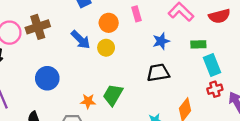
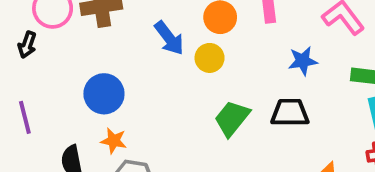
green trapezoid: (113, 95) -> (232, 118), moved
orange star: (88, 101) -> (114, 141), moved

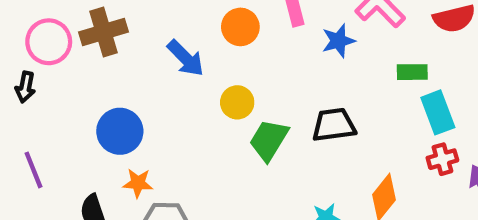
yellow circle: (210, 58) -> (237, 102), moved
blue star: (303, 61) -> (338, 41), moved

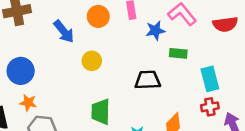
green rectangle: (412, 72) -> (178, 53), moved
green trapezoid: (269, 140) -> (101, 112), moved, turned -36

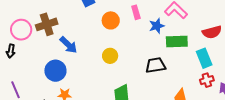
red semicircle: (225, 24) -> (212, 32), moved
blue arrow: (64, 32) -> (68, 45), moved
green rectangle: (178, 53) -> (177, 41), size x1.5

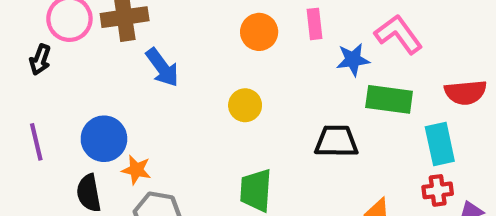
blue circle: (55, 71) -> (104, 139), moved

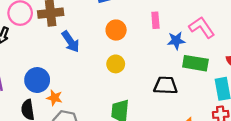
orange circle: (259, 32) -> (116, 30), moved

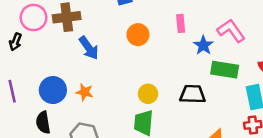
blue star: (176, 41) -> (203, 45), turned -30
yellow circle: (116, 64) -> (148, 94), moved
orange star: (54, 98) -> (85, 92), moved

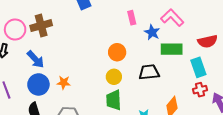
orange circle: (138, 35) -> (117, 52), moved
blue arrow: (89, 48) -> (36, 59), moved

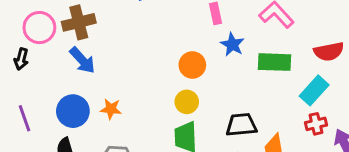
blue star: (152, 32) -> (232, 45), moved
blue arrow: (36, 59) -> (82, 60), moved
cyan rectangle: (198, 67) -> (314, 90), turned 60
black trapezoid: (149, 72) -> (241, 125), moved

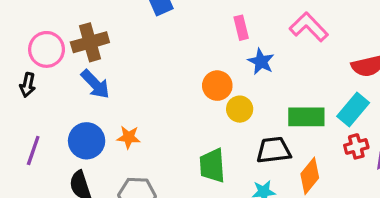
green rectangle: (275, 62) -> (306, 117), moved
yellow circle: (187, 102) -> (240, 109), moved
purple line: (24, 118) -> (33, 150), turned 40

